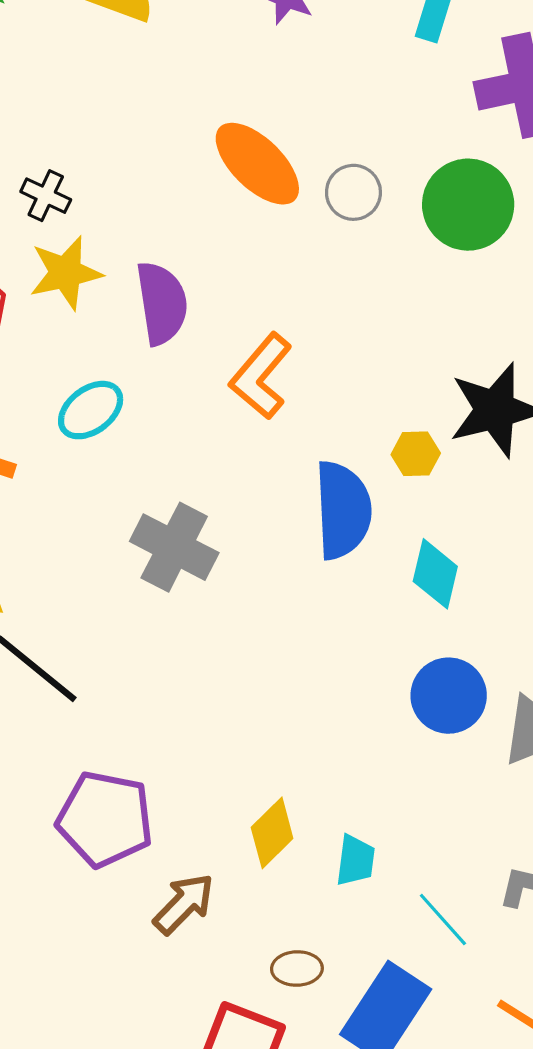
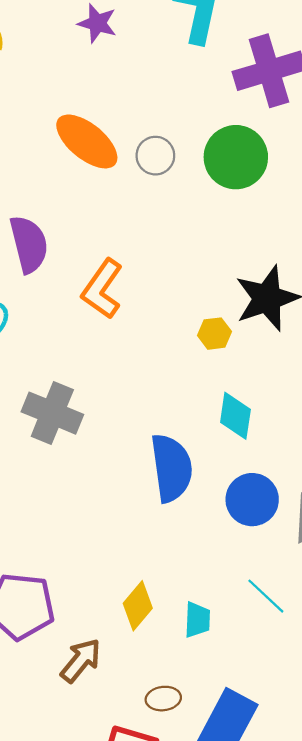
blue semicircle: (343, 510) -> (171, 468), moved
cyan line: (443, 919) -> (266, 596), moved

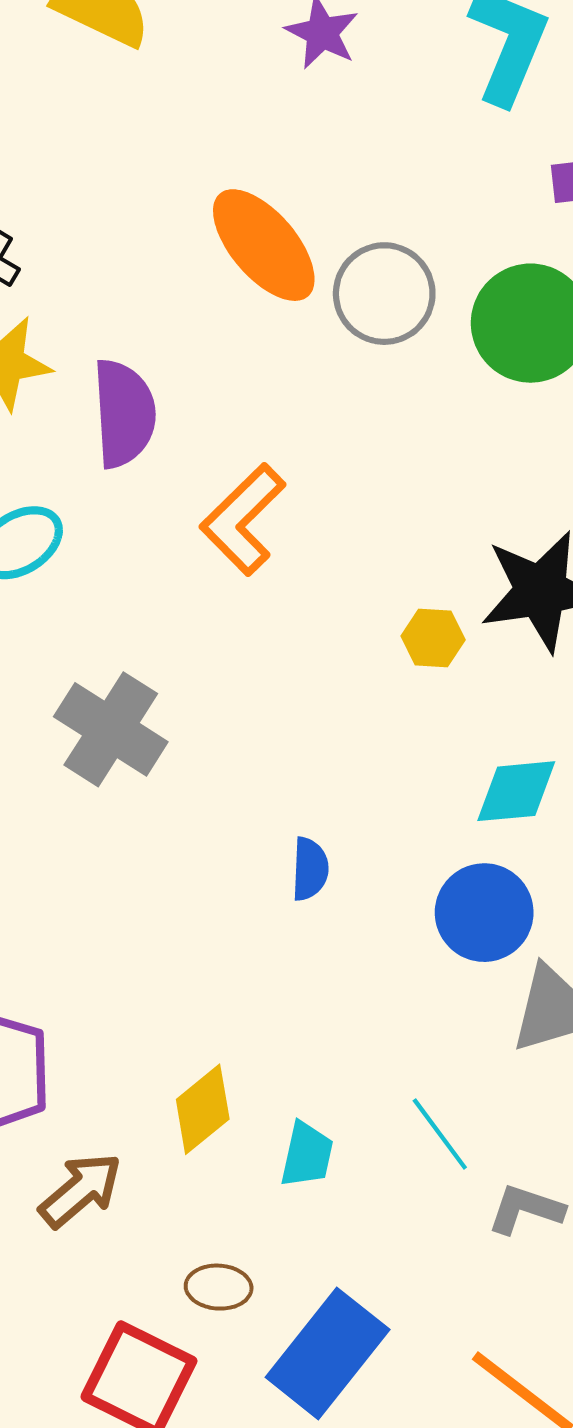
gray circle: (155, 156) -> (384, 294), size x1.4
cyan diamond: (235, 416) -> (516, 791), moved, turned 66
blue semicircle: (171, 468) -> (310, 869), size x0.5
blue circle: (252, 500) -> (484, 913), moved

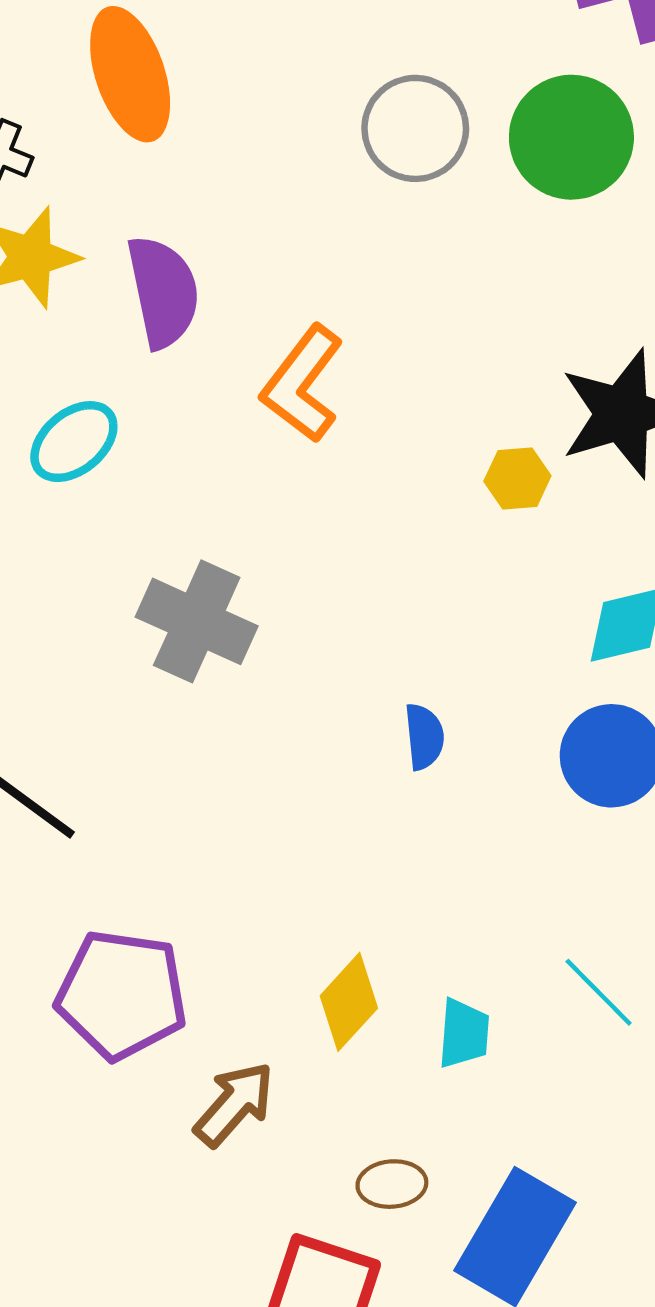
orange ellipse: (264, 245) -> (130, 74), moved, turned 30

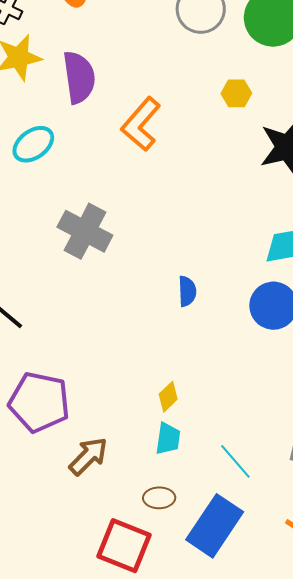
yellow hexagon: (517, 478) -> (236, 93), moved
cyan line: (599, 992) -> (235, 461), moved
yellow diamond: (349, 1002) -> (168, 397), moved, size x0.7
cyan trapezoid: (464, 1033) -> (168, 439), moved

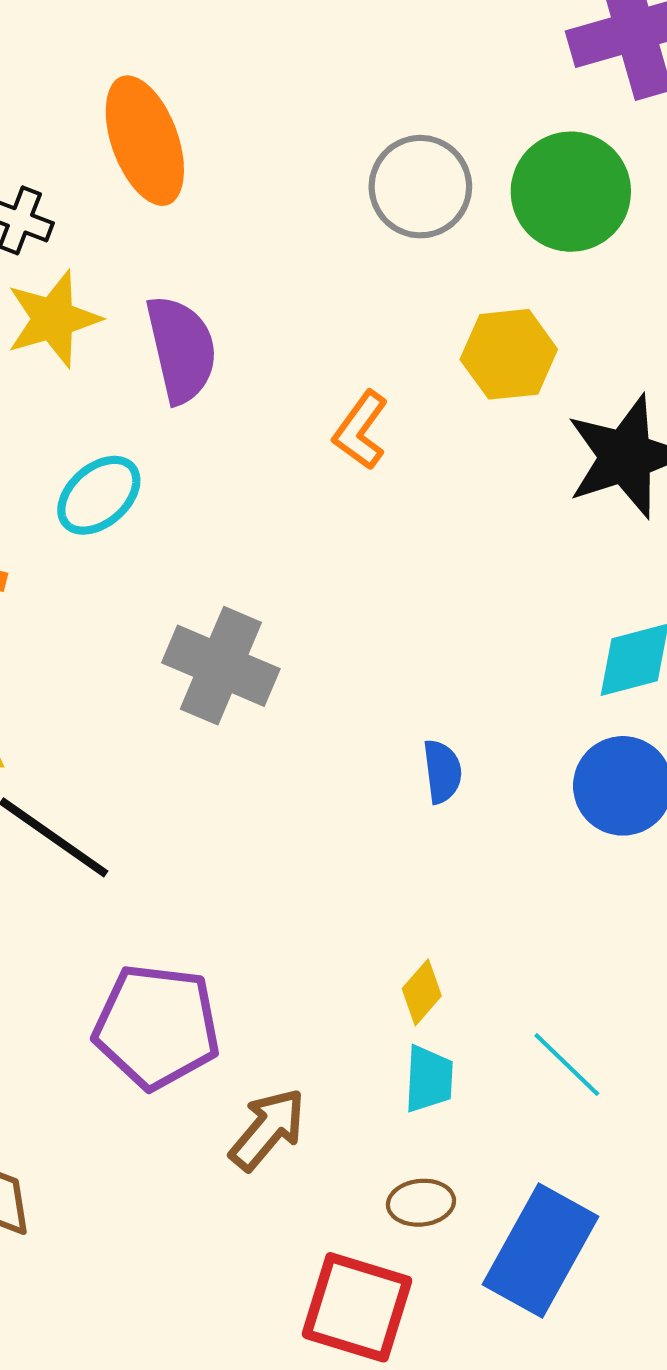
yellow hexagon: (236, 93) -> (509, 354), size x1.5
orange L-shape: (141, 124) -> (361, 430), moved, size x0.7
cyan line: (235, 461) -> (567, 1065), moved

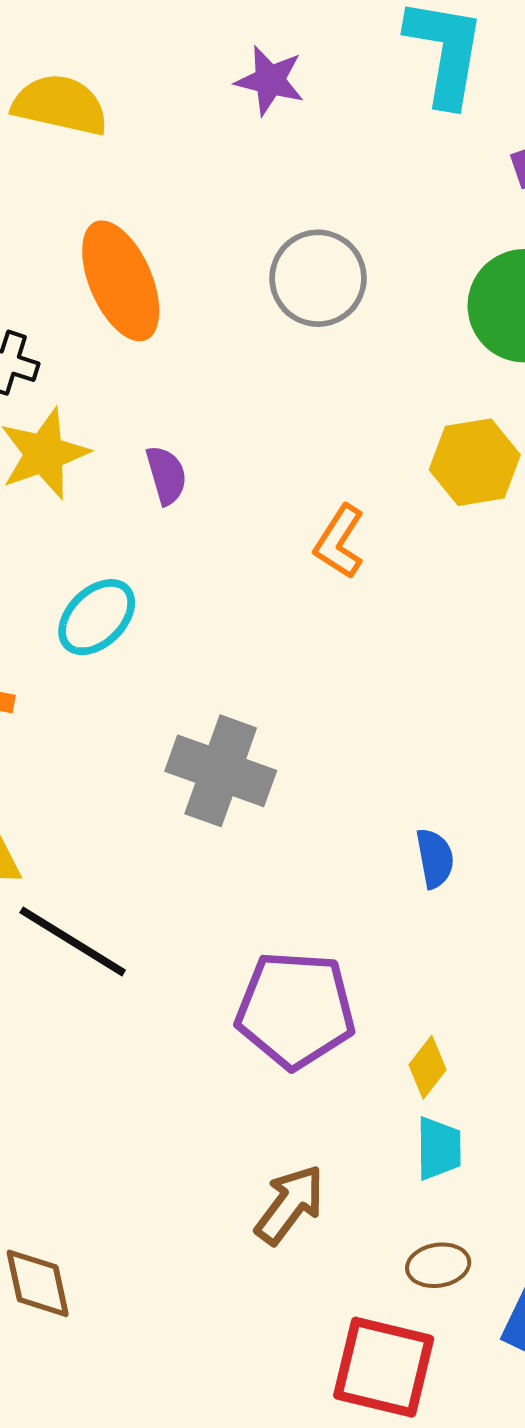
gray circle: (420, 187) -> (318, 278), moved
purple semicircle: (181, 349) -> (166, 475), size x0.6
purple pentagon: (157, 1026) -> (295, 1010), moved

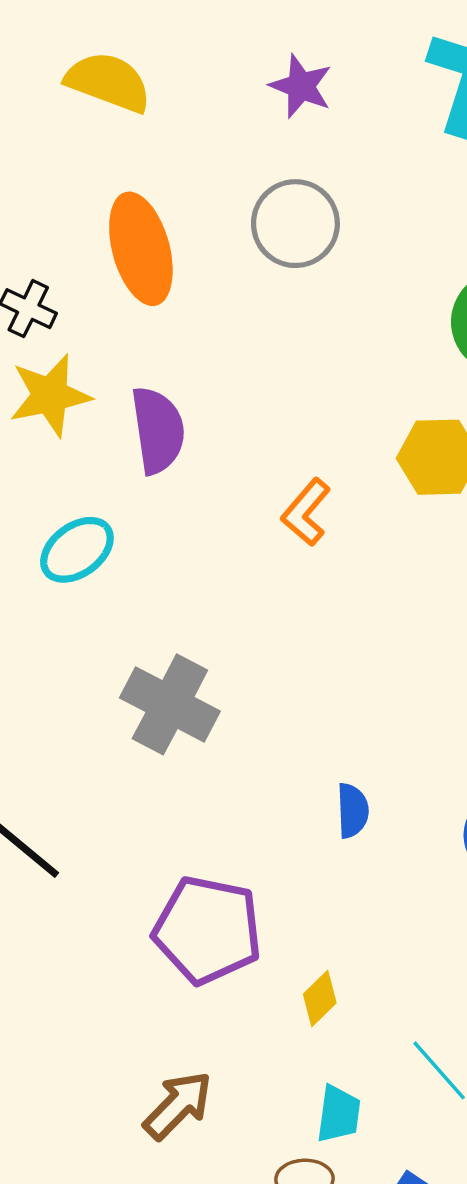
gray circle: (318, 278) -> (295, 224), moved
purple semicircle: (166, 475) -> (158, 430), size x1.6
cyan trapezoid: (439, 1148) -> (339, 1114), moved

